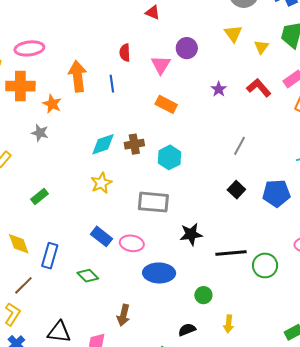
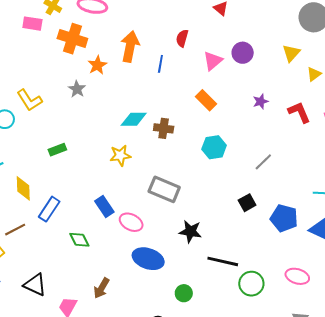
cyan hexagon: (169, 157) -> (214, 147), moved

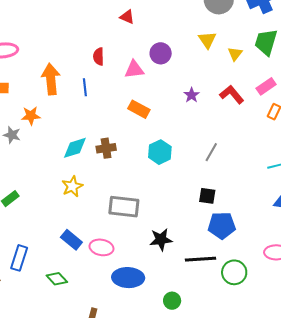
pink triangle: (213, 61) -> (134, 69), turned 50
orange star: (97, 65) -> (31, 116), moved, turned -30
black square: (247, 203) -> (207, 196), turned -36
blue pentagon: (284, 218) -> (222, 225), moved

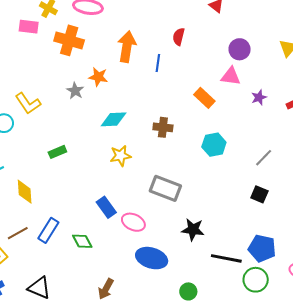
pink triangle: (134, 69) -> (231, 76), moved
cyan diamond: (75, 148) -> (114, 119), moved
black square: (207, 196) -> (259, 194), moved
blue pentagon: (222, 225) -> (262, 248), moved
blue rectangle: (19, 258) -> (48, 230), moved

